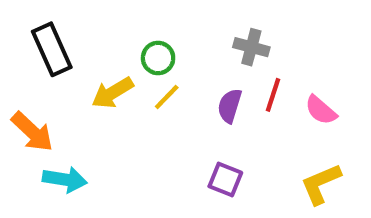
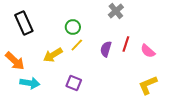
gray cross: (251, 47) -> (116, 11), moved, turned 35
yellow arrow: (112, 93) -> (53, 55), moved
purple square: (225, 180) -> (74, 83), moved

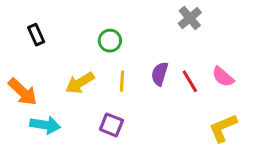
gray cross: (116, 11) -> (190, 18), moved
black rectangle: (24, 23) -> (36, 35), size x0.6
red line: (126, 44) -> (190, 81), moved, turned -49
yellow line: (77, 45) -> (122, 81), moved, turned -40

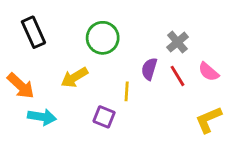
gray cross: (190, 18) -> (177, 42), moved
black rectangle: (36, 35) -> (33, 32), size x1.5
green circle: (110, 41) -> (103, 38), size x1.5
yellow line: (122, 81) -> (127, 91), moved

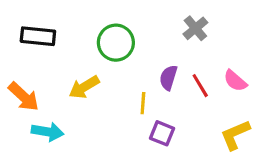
black rectangle: (33, 32) -> (38, 36), turned -60
gray cross: (177, 42) -> (195, 28), moved
purple square: (104, 117) -> (162, 133), moved

